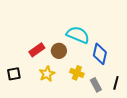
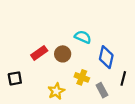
cyan semicircle: (78, 35) -> (83, 37), size x0.7
yellow star: (47, 74) -> (56, 91), moved
black line: (116, 83) -> (123, 78), moved

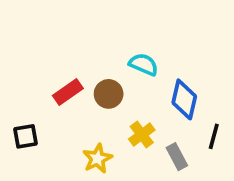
yellow cross: (82, 77) -> (142, 135), turned 32

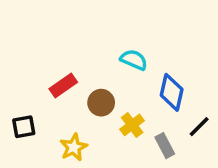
brown circle: (109, 94) -> (101, 103), moved
black line: (214, 136) -> (199, 127), turned 30
yellow star: (97, 159) -> (74, 147), moved

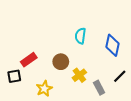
cyan semicircle: (134, 60) -> (80, 36), turned -105
red rectangle: (63, 85) -> (29, 60), moved
blue diamond: (172, 92) -> (112, 45), moved

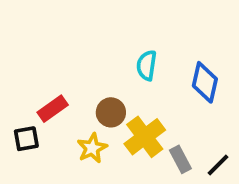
yellow cross: (79, 75) -> (145, 137), size x1.5
black line: (120, 76) -> (218, 165), moved
yellow star: (44, 89) -> (92, 148), moved

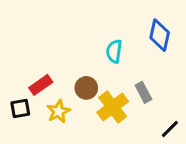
blue diamond: (205, 82) -> (160, 35), moved
yellow star: (92, 148) -> (58, 111), moved
gray rectangle: (180, 159) -> (143, 92), moved

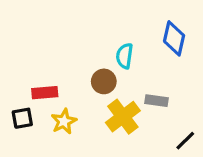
red rectangle: (41, 85) -> (45, 93), turned 30
brown circle: (86, 88) -> (104, 81), moved
gray rectangle: (143, 92) -> (156, 101), turned -54

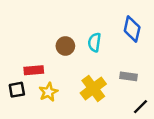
brown circle: (104, 81) -> (65, 46), moved
gray rectangle: (156, 101) -> (128, 76), moved

